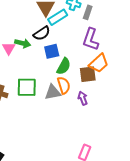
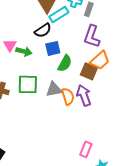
green arrow: (23, 43) -> (24, 51), moved
brown square: (88, 74) -> (89, 71), turned 30
orange semicircle: (64, 85) -> (68, 96), moved
purple arrow: (83, 98) -> (84, 95), size x1.5

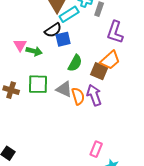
purple L-shape: (92, 36) -> (115, 32), moved
blue square: (53, 48) -> (63, 39), moved
gray triangle: (54, 89) -> (64, 89), turned 36

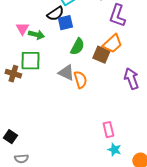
green square: (38, 84) -> (30, 61), moved
purple arrow: (94, 95) -> (131, 79), moved
pink rectangle: (96, 149) -> (108, 130), moved, turned -35

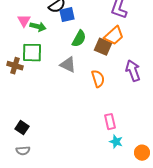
orange semicircle: (80, 80) -> (98, 79), moved
black square: (10, 137) -> (22, 128), moved

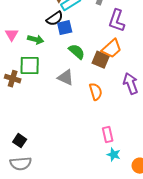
pink triangle: (24, 21) -> (12, 35), moved
green semicircle: (79, 39) -> (77, 52), turned -78
gray semicircle: (23, 151) -> (21, 164), size x1.5

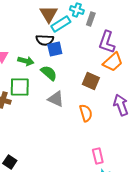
black semicircle: (55, 19) -> (45, 40), turned 36
orange trapezoid: (112, 49) -> (113, 62), moved
green semicircle: (77, 52) -> (49, 73), moved

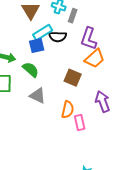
cyan rectangle: (61, 24) -> (43, 33), moved
black semicircle: (45, 40) -> (58, 37), moved
orange semicircle: (86, 113) -> (68, 110), turned 30
pink rectangle: (98, 156) -> (80, 123), moved

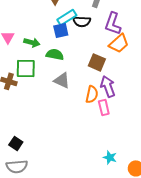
green semicircle: (31, 70) -> (55, 54), turned -30
purple arrow: (103, 102) -> (108, 86), moved

